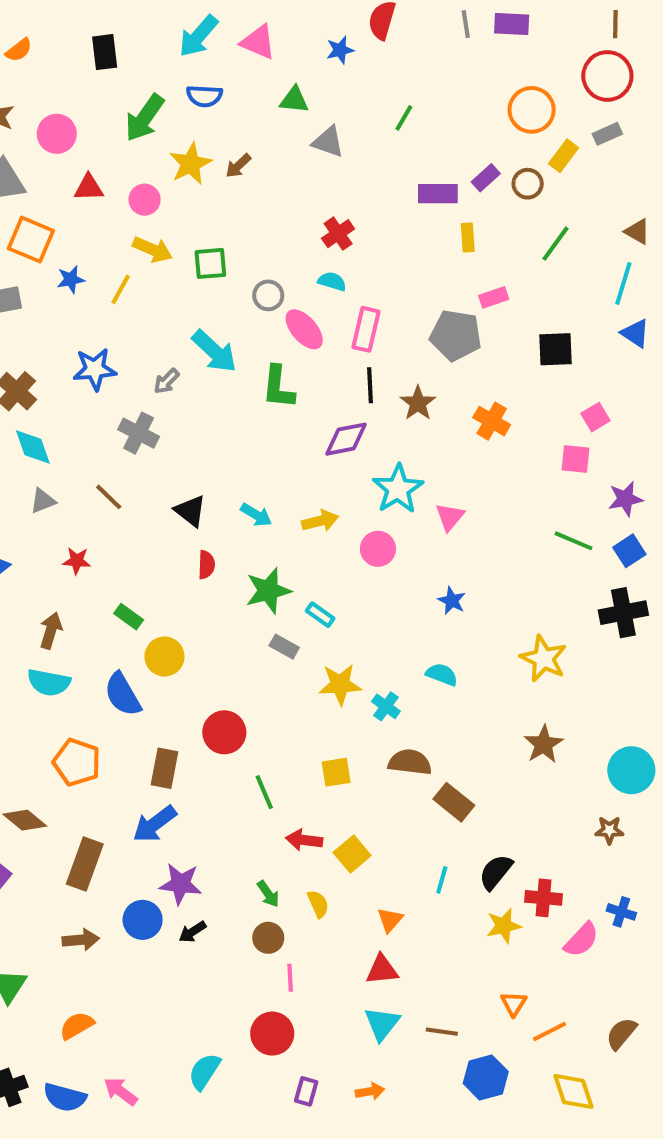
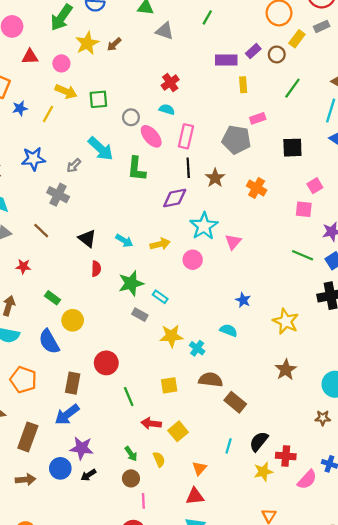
blue star: (452, 601) -> (243, 300), moved

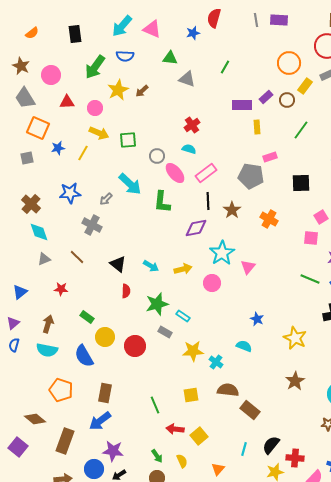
pink rectangle: (186, 136) -> (206, 173), turned 40
red circle: (106, 363) -> (135, 346), moved

